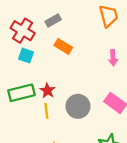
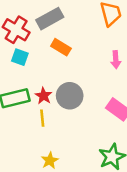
gray rectangle: (53, 20) -> (50, 19), size x1.5
gray circle: (78, 106) -> (70, 96), moved

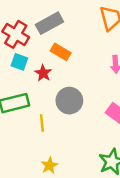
red star: (44, 96) -> (43, 73), moved

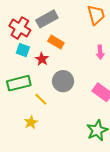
yellow line: (42, 123) -> (41, 99), turned -40
yellow star: (49, 166) -> (31, 122), moved

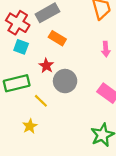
red star: (42, 59) -> (46, 66), moved

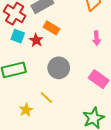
red star: (46, 66) -> (36, 40), moved
yellow line: (41, 101) -> (46, 98), moved

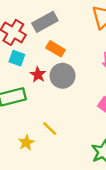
red star: (36, 40) -> (38, 75), moved
gray circle: (59, 68) -> (63, 76), moved

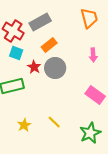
orange rectangle: (55, 49) -> (49, 45), turned -70
yellow line: (50, 128) -> (54, 122), moved

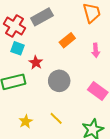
orange rectangle: (49, 45) -> (67, 40), moved
gray circle: (55, 68) -> (59, 81), moved

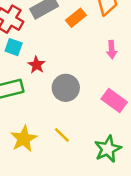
orange rectangle: (67, 40) -> (76, 18), moved
yellow star: (26, 121) -> (24, 139), size x1.5

